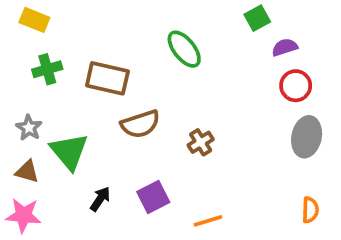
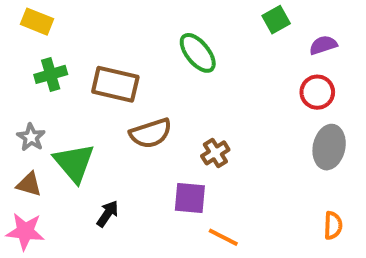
purple semicircle: (285, 47) -> (323, 45), moved
purple square: (153, 197) -> (190, 198), moved, turned 32
orange line: (208, 221) -> (223, 237), turned 44

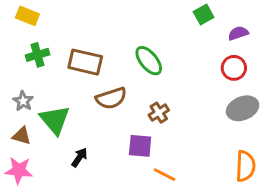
green ellipse: (198, 53) -> (149, 61), moved
gray ellipse: (329, 147) -> (243, 108), turned 56
orange semicircle: (333, 225) -> (245, 166), size x1.5

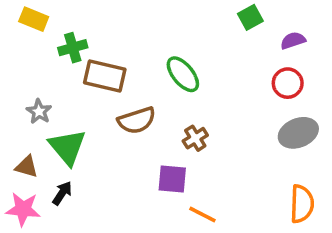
green cross: (38, 55) -> (73, 48), moved
gray star: (23, 101) -> (39, 112), moved
black arrow: (79, 157) -> (62, 193), moved

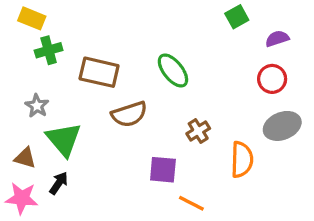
green cross: (73, 48) -> (49, 50), moved
brown cross: (195, 138) -> (198, 131), moved
orange semicircle: (302, 204) -> (242, 160), moved

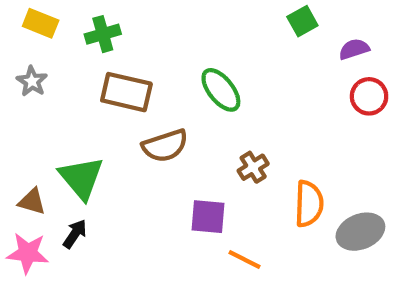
green cross: (49, 50) -> (103, 34), moved
red circle: (272, 79) -> (369, 96), moved
gray star: (37, 106) -> (32, 81), moved
gray ellipse: (282, 126) -> (360, 232), moved

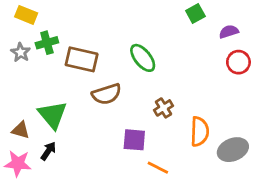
green cross: (103, 34) -> (47, 43), moved

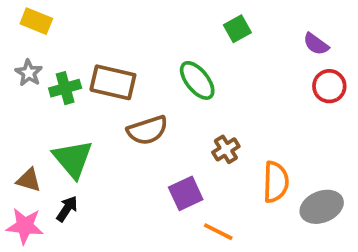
green square: (195, 14) -> (237, 29), moved
purple semicircle: (229, 32) -> (316, 44), turned -126
green cross: (47, 43) -> (65, 88), moved
purple square: (134, 140) -> (186, 193), turned -30

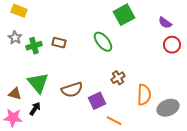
green square: (237, 29) -> (124, 15), size x1.5
brown rectangle: (113, 82) -> (59, 43), size x0.6
brown semicircle: (147, 130) -> (72, 90), moved

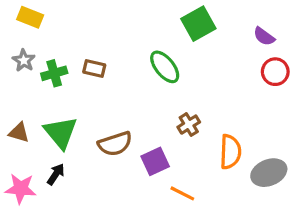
brown triangle: (15, 94) -> (19, 133), moved

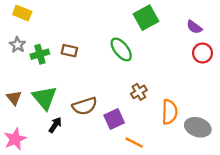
brown triangle: (19, 133) -> (14, 98), turned 35
gray ellipse: (269, 173) -> (198, 127), turned 40
black arrow: (56, 174) -> (55, 125), moved
pink star: (21, 189) -> (15, 139), turned -30

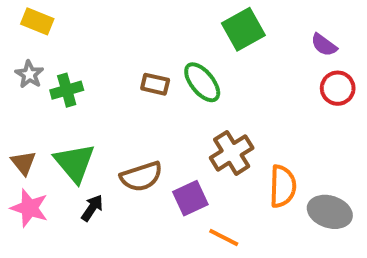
brown rectangle: (69, 51) -> (155, 84), moved
brown cross: (139, 92) -> (232, 153), size x1.5
pink star: (15, 139) -> (29, 208), moved, turned -30

